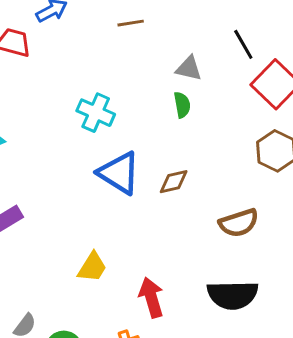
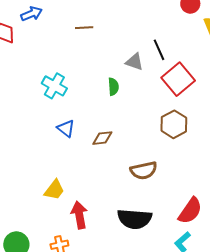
gray triangle: (189, 68) -> (134, 62), moved
blue triangle: (119, 173) -> (66, 128), size x0.6
yellow trapezoid: (92, 267) -> (54, 190), moved

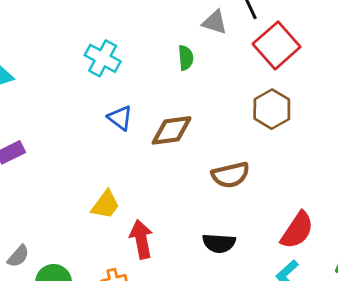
brown diamond: (102, 138) -> (172, 130), size x1.4
black semicircle: (134, 219) -> (219, 243), size x0.7

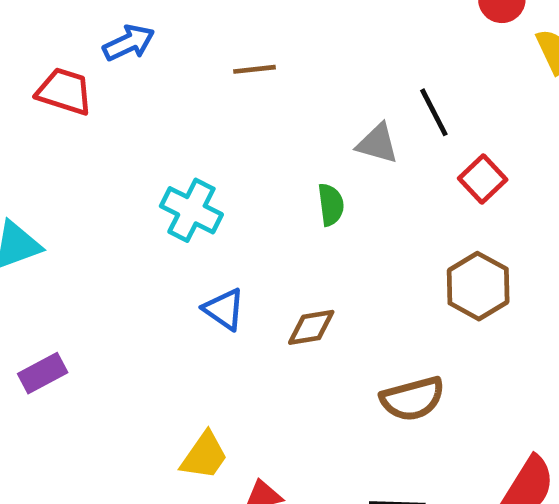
red square: (277, 45) -> (483, 179), size x0.6
brown diamond: (172, 130) -> (311, 327), size x0.7

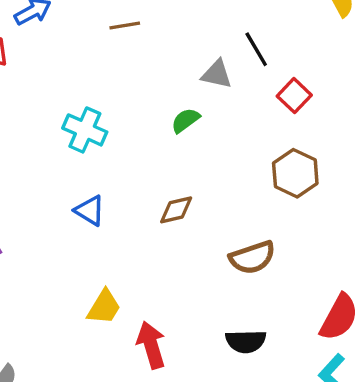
green semicircle: (331, 205) -> (185, 120), turned -116
blue triangle: (224, 309) -> (90, 211), moved

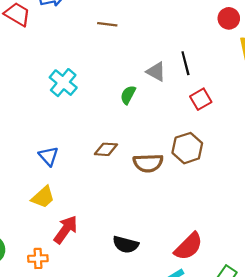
green semicircle: (185, 120) -> (128, 95), turned -42
blue triangle: (90, 211) -> (49, 156), moved
brown semicircle: (252, 257) -> (148, 163), moved
red arrow: (151, 345) -> (66, 230), turned 36

